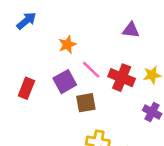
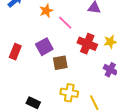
orange star: (67, 45) -> (46, 11), moved
pink line: (91, 70) -> (65, 23), moved

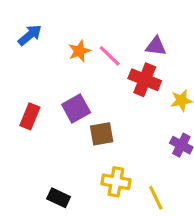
pink line: (65, 23) -> (110, 56), moved
red cross: (87, 44) -> (145, 80), moved

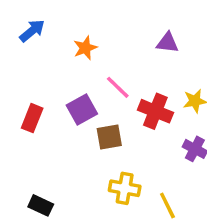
pink line: (110, 56) -> (118, 87), moved
red cross: (145, 80) -> (155, 111), moved
black rectangle: (59, 198) -> (41, 205), moved

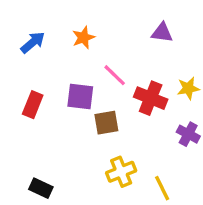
blue arrow: (32, 31) -> (33, 42), moved
purple square: (82, 110) -> (80, 96), turned 36
yellow cross: (125, 188) -> (121, 172), turned -32

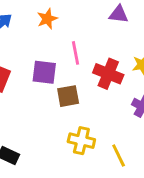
pink line: (115, 75) -> (75, 53), turned 35
yellow cross: (121, 172) -> (81, 141), turned 35

